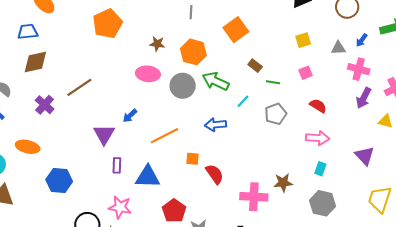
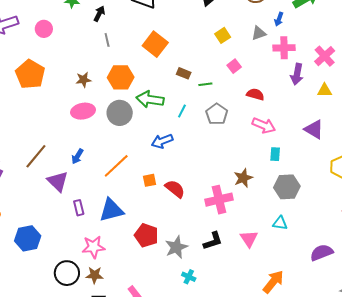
brown line: (79, 87) -> (36, 156), moved
pink arrow: (318, 138) -> (264, 125), turned 35

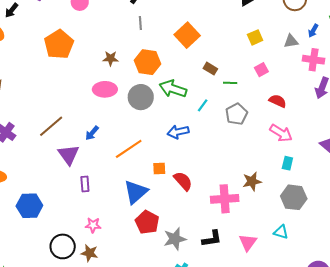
blue triangle: (111, 210) -> (136, 192), moved, turned -36
pink star: (93, 247) -> (93, 225), size x0.7

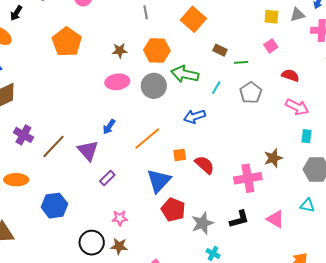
yellow square: (255, 37) -> (271, 17), moved, turned 35
brown line: (51, 126) -> (54, 146), moved
purple rectangle: (85, 184) -> (107, 178), turned 56
pink triangle: (248, 242) -> (275, 219), turned -30

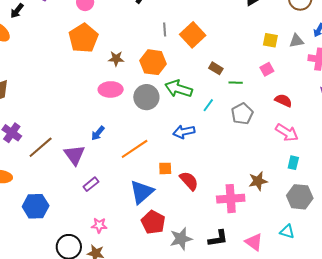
gray line: (146, 12) -> (165, 29), moved
orange pentagon: (67, 42) -> (83, 38), moved

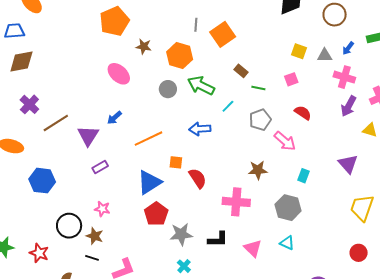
pink ellipse: (111, 89) -> (119, 74), moved, turned 35
gray circle: (146, 97) -> (168, 89), size x0.7
pink arrow: (287, 133) -> (285, 141), moved
brown star: (258, 181) -> (258, 170), moved
gray hexagon: (300, 197) -> (288, 208), moved

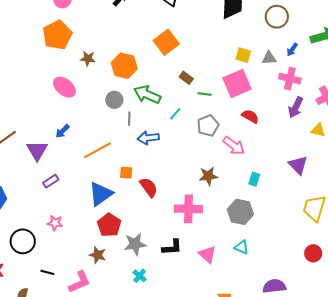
gray line: (196, 25) -> (129, 119), moved
pink square: (291, 79) -> (237, 84), size x2.0
brown star: (95, 236) -> (98, 255), moved

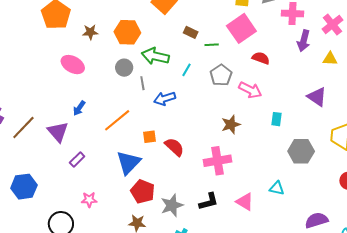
gray hexagon: (240, 212) -> (301, 151), moved

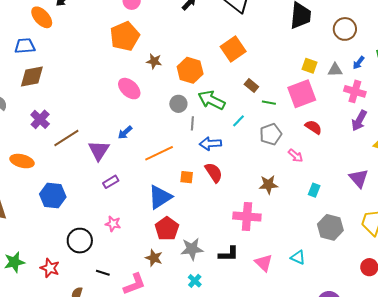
pink arrow: (250, 90) -> (296, 156), size x0.7
red semicircle: (174, 147) -> (214, 172), moved

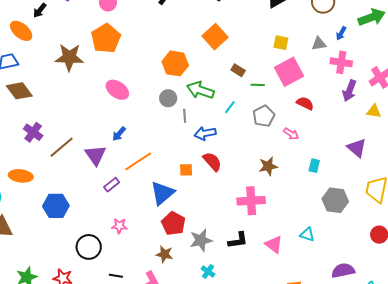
brown star: (154, 61) -> (69, 57), moved, size x1.8
yellow square: (309, 66) -> (281, 43), moved
brown diamond: (32, 77) -> (19, 91), turned 72
orange line: (159, 153) -> (138, 161), moved

